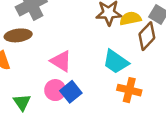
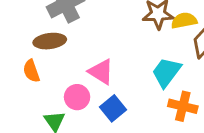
cyan trapezoid: (116, 62) -> (166, 72), turned 92
pink circle: (55, 90) -> (77, 97), moved

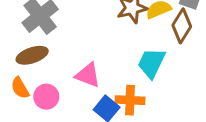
pink circle: (77, 97) -> (46, 97), moved
orange cross: (183, 106) -> (130, 100), moved

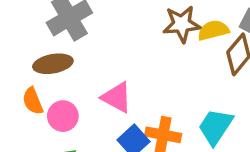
cyan trapezoid: (151, 63) -> (216, 127), moved

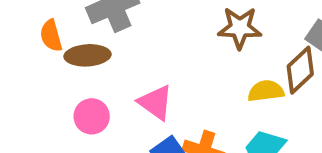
yellow semicircle: (213, 30) -> (266, 91), moved
orange semicircle: (33, 101) -> (51, 36), moved

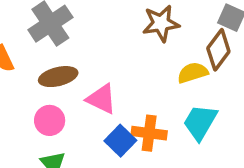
brown ellipse: (87, 55) -> (58, 77), moved

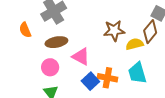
brown star: (161, 23) -> (114, 31), moved
cyan trapezoid: (200, 122) -> (137, 73), turned -50

